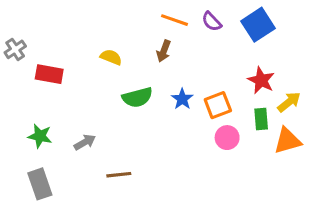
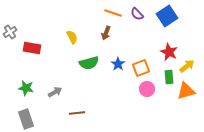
yellow semicircle: (111, 57) -> (72, 37), turned 40

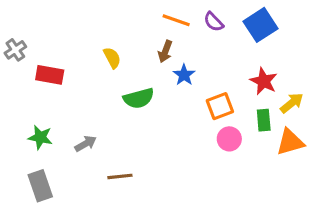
blue star: (118, 64) -> (184, 75), moved

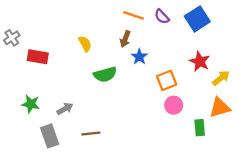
green rectangle: (264, 120) -> (200, 128), moved
gray rectangle: (40, 186) -> (50, 136), moved

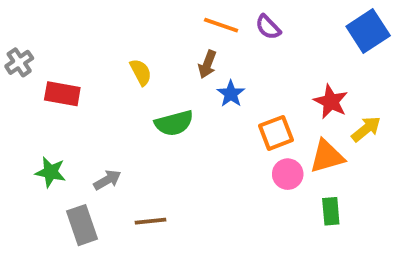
blue square: (197, 19) -> (368, 31), moved
orange triangle: (220, 108) -> (327, 156), moved

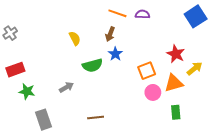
purple semicircle: (268, 27) -> (142, 14), turned 136
red rectangle: (62, 94) -> (15, 70), moved, turned -30
blue star: (231, 94) -> (115, 54), moved
gray arrow: (107, 180) -> (66, 87), moved
brown line: (150, 221) -> (96, 117), moved

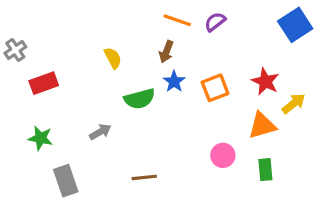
purple semicircle: (142, 14) -> (215, 22), turned -40
red rectangle: (15, 70) -> (44, 83), moved
orange square: (147, 71) -> (215, 88), moved
pink circle: (153, 92) -> (223, 155), moved

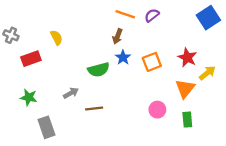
gray cross: (15, 50) -> (11, 35), turned -32
yellow semicircle: (113, 58) -> (56, 38), moved
orange triangle: (262, 126) -> (185, 89), turned -35
brown line: (144, 177) -> (94, 108), moved

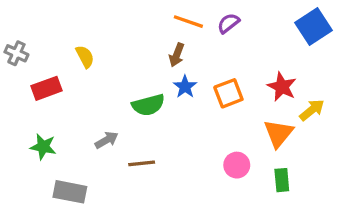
gray rectangle: (46, 127) -> (70, 192), turned -60

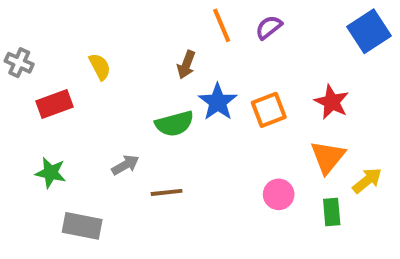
orange line: (188, 22) -> (222, 25), turned 48
brown arrow: (177, 55) -> (186, 65), moved
blue star: (185, 87) -> (218, 102), size x1.4
yellow arrow: (312, 110) -> (367, 181), moved

